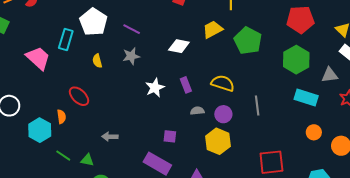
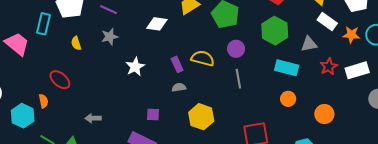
purple rectangle: (186, 85) -> (177, 64), moved
purple circle: (223, 114) -> (236, 49), moved
orange circle: (314, 132) -> (288, 99), moved

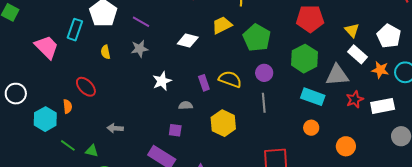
gray triangle: (309, 44) -> (337, 75), size x1.4
gray semicircle: (179, 87) -> (186, 105), moved
yellow hexagon: (201, 117) -> (223, 123), moved

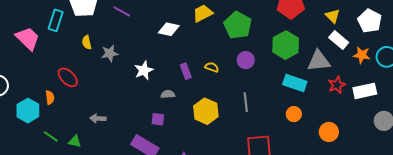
gray star: (140, 49) -> (110, 53), moved
yellow semicircle: (230, 79) -> (212, 67), size x0.6
gray line: (264, 103) -> (246, 102), moved

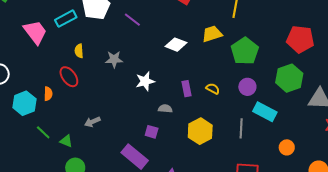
cyan rectangle: (56, 20) -> (66, 19), turned 35
yellow semicircle: (87, 42) -> (79, 51), moved
cyan rectangle: (295, 83) -> (265, 112), moved
gray arrow: (98, 118) -> (92, 122), turned -35

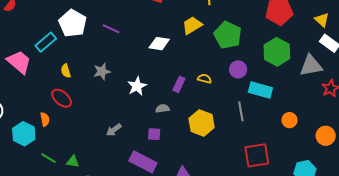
purple rectangle: (186, 89) -> (179, 84), turned 49
gray arrow: (92, 122) -> (114, 130), moved

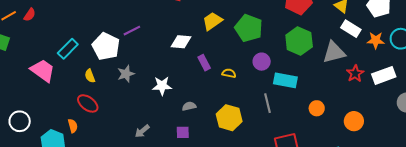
white pentagon: (73, 23) -> (106, 46), moved
purple line: (111, 29) -> (132, 31), turned -48
purple rectangle: (179, 84) -> (204, 63), moved, turned -49
white star: (137, 86) -> (162, 86), turned 30

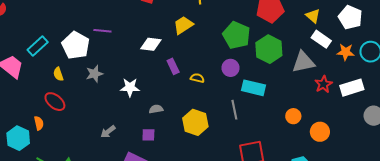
green pentagon: (249, 28) -> (236, 35), moved
purple line: (132, 31) -> (102, 31), turned 30
orange circle: (317, 108) -> (293, 116), moved

